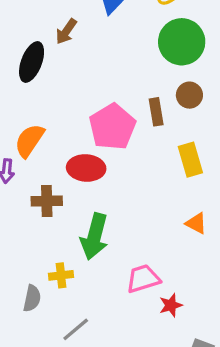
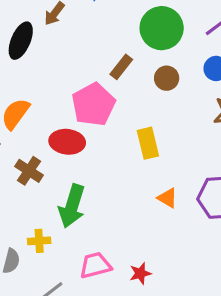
brown rectangle: (156, 112) -> (121, 67), moved, turned 45
yellow rectangle: (190, 160) -> (148, 143), moved
brown cross: (47, 201) -> (29, 171), turned 32
pink trapezoid: (143, 279) -> (95, 265), moved

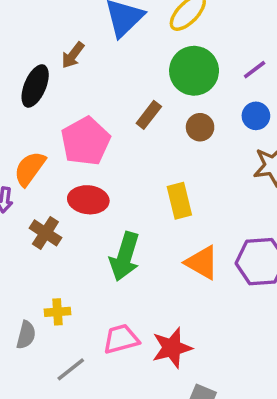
pink pentagon: (93, 104) -> (86, 141), moved
orange triangle: (168, 198) -> (202, 263), size x1.5
green arrow: (72, 206) -> (125, 257), moved
red star: (140, 273) -> (172, 348), size x1.6

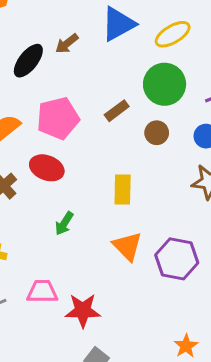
green arrow: (125, 257) -> (64, 224), size x0.6

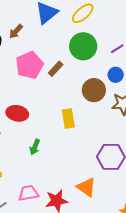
pink pentagon: (58, 118) -> (29, 65), moved
brown circle: (157, 133) -> (94, 90), moved, size x1.5
orange triangle: (127, 246) -> (86, 187), moved

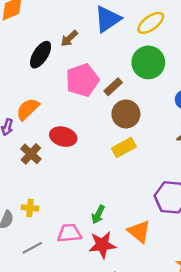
brown circle: (94, 90) -> (126, 114), moved
yellow rectangle: (68, 119) -> (124, 148), turned 66
green arrow: (35, 147) -> (98, 214), moved

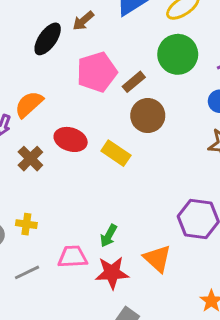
yellow rectangle: (124, 148) -> (116, 153), moved, turned 60

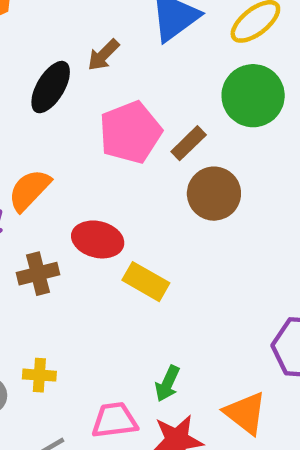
yellow rectangle: (116, 153) -> (146, 282), moved
brown cross: (30, 159) -> (38, 274), turned 35

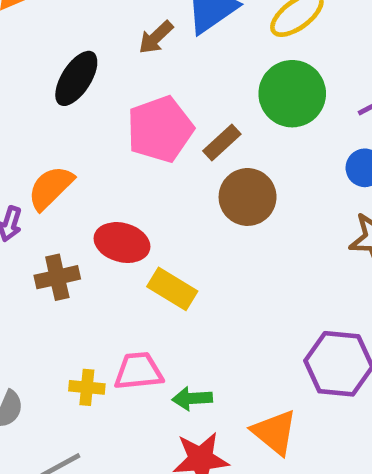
brown arrow: (103, 55) -> (156, 37), moved
yellow cross: (39, 375) -> (87, 387), moved
green arrow: (167, 384) -> (192, 398), turned 60
pink trapezoid: (114, 420) -> (138, 371), moved

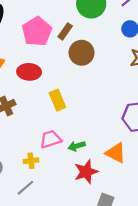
red ellipse: (122, 243) -> (29, 72), moved
yellow rectangle: (172, 289) -> (57, 100), turned 48
yellow cross: (87, 387) -> (31, 161), moved

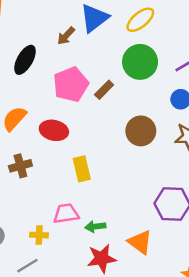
brown circle: (82, 53) -> (141, 131), moved

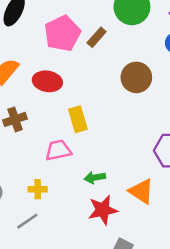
pink trapezoid: (66, 213) -> (58, 150), moved

